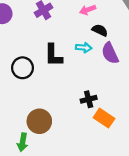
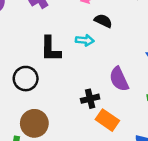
purple semicircle: (110, 53) -> (119, 79), moved
black circle: (23, 68) -> (26, 79), moved

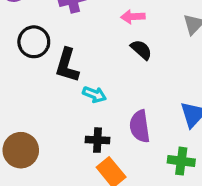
cyan arrow: (85, 40) -> (94, 94), moved
black circle: (26, 79) -> (34, 42), moved

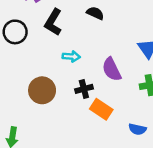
black L-shape: (67, 65) -> (53, 22), moved, turned 32
brown circle: (21, 150) -> (42, 90), moved

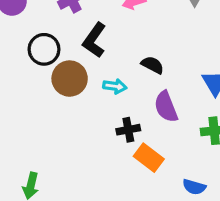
black semicircle: (95, 13) -> (153, 65), moved
brown circle: (42, 90) -> (70, 79), moved

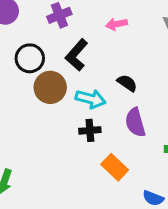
cyan arrow: (115, 86) -> (91, 99), size x1.4
black cross: (128, 130) -> (90, 130), moved

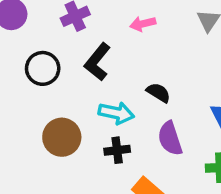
brown circle: (50, 87) -> (62, 137), moved

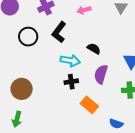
brown circle: (62, 137) -> (22, 89), moved
purple semicircle: (170, 138) -> (101, 74), turned 36

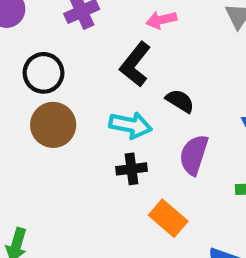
black L-shape: (59, 32) -> (135, 64), moved
brown circle: (22, 89) -> (53, 125), moved

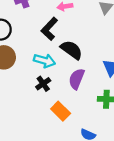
black semicircle: (180, 101) -> (71, 50), size x1.5
black cross: (131, 169) -> (43, 84), turned -32

